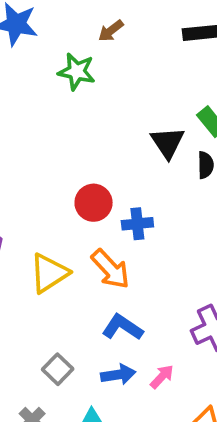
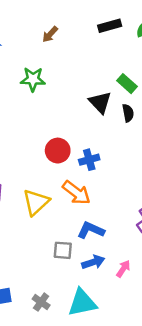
green star: (77, 72) -> (33, 79), moved
gray square: (58, 369) -> (63, 250), moved, turned -30
pink arrow: (162, 377) -> (123, 269), moved

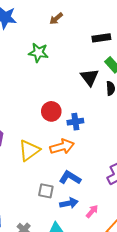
black rectangle: (110, 26) -> (101, 38), moved
orange arrow: (76, 193) -> (62, 147), turned -60

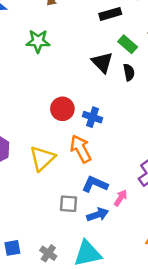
blue cross: (75, 122) -> (93, 117), turned 35
orange arrow: (62, 147) -> (81, 149), turned -95
pink arrow: (92, 211) -> (121, 198), moved

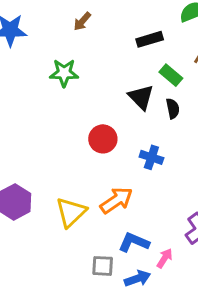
red circle: (62, 109) -> (103, 139), moved
blue cross: (93, 117) -> (151, 157), moved
orange arrow: (81, 149) -> (116, 200), turned 84

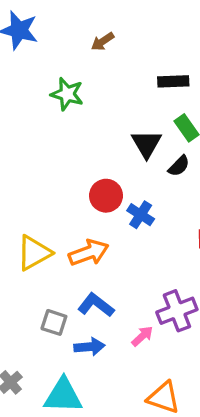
black semicircle: (173, 109) -> (179, 166), turned 42
red circle: (103, 139) -> (106, 196), moved
pink arrow: (165, 258) -> (142, 336), moved

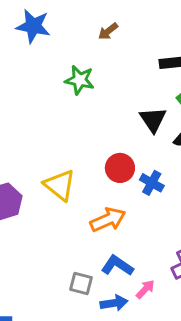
yellow triangle: (34, 253) -> (60, 185), moved, turned -48
pink arrow: (142, 336) -> (145, 289), moved

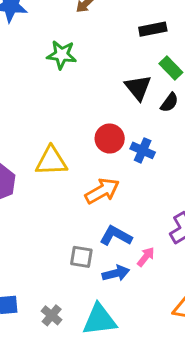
yellow triangle: (60, 185) -> (51, 161), turned -36

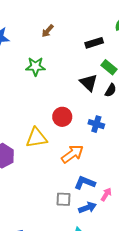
red circle: (110, 139) -> (62, 117), moved

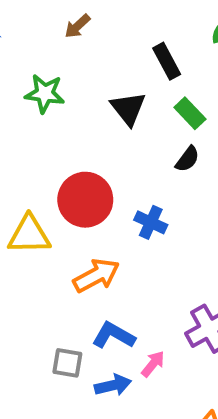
black rectangle: (94, 43) -> (167, 61), turned 72
black triangle: (89, 83) -> (128, 109), moved
red circle: (62, 117) -> (85, 200), size x1.4

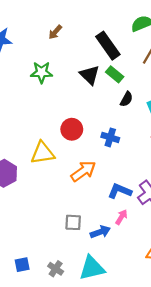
black rectangle: (167, 61) -> (108, 46), size x1.4
green rectangle: (190, 113) -> (115, 74), moved
red circle: (85, 200) -> (72, 129), size x0.7
blue L-shape: (114, 335) -> (120, 191), moved

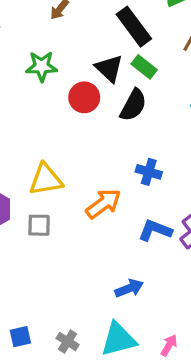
black semicircle: (126, 99) -> (133, 105), moved, size x1.5
red circle: (72, 129) -> (84, 97), moved
blue cross: (110, 137) -> (149, 172), moved
pink arrow: (121, 217) -> (169, 345), moved
gray square: (73, 222) -> (39, 225), moved

